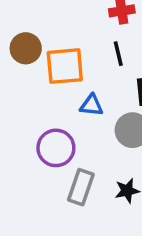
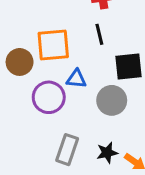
brown circle: (26, 48) -> (20, 62), moved
purple circle: (56, 148) -> (49, 97), moved

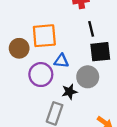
black line: (99, 34) -> (91, 29), moved
black star: (107, 153) -> (69, 92), moved

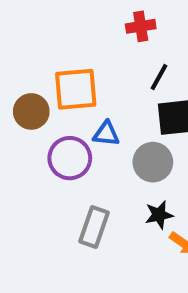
black line: (91, 29) -> (159, 77), turned 42
black star: (69, 92) -> (159, 215), moved

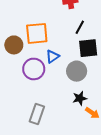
blue triangle: (106, 134) -> (53, 56), turned -40
gray rectangle: (94, 227) -> (37, 114), moved

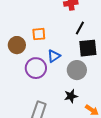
orange square: (37, 33) -> (39, 34), size x0.6
black star: (80, 98) -> (71, 96), moved

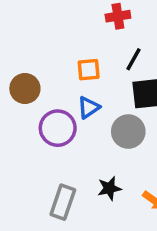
orange square: (39, 34) -> (89, 70), moved
black star: (71, 96) -> (109, 188), moved

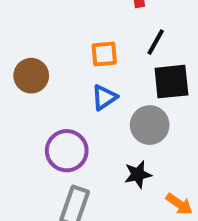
purple circle: (58, 128) -> (67, 151), moved
black star: (109, 188) -> (138, 174), moved

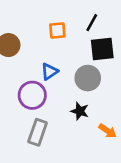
blue triangle: (104, 97) -> (49, 71), moved
black star: (138, 174) -> (80, 111), turned 30

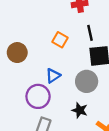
black line: (92, 23) -> (90, 33), turned -42
orange square: (57, 30) -> (60, 40), turned 35

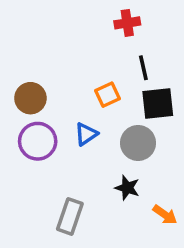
orange square: (60, 40) -> (108, 95), moved, turned 35
purple circle: (38, 96) -> (38, 141), moved

